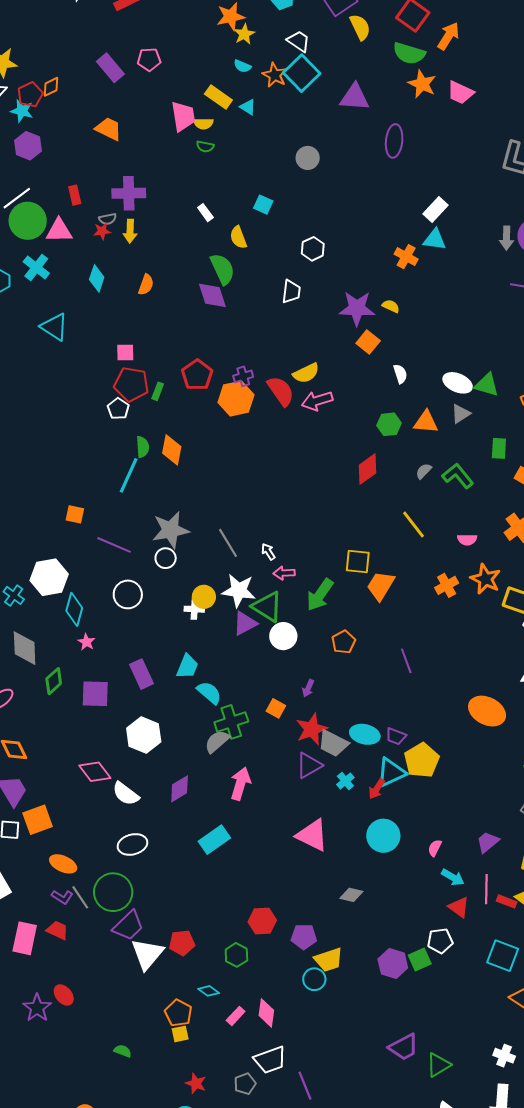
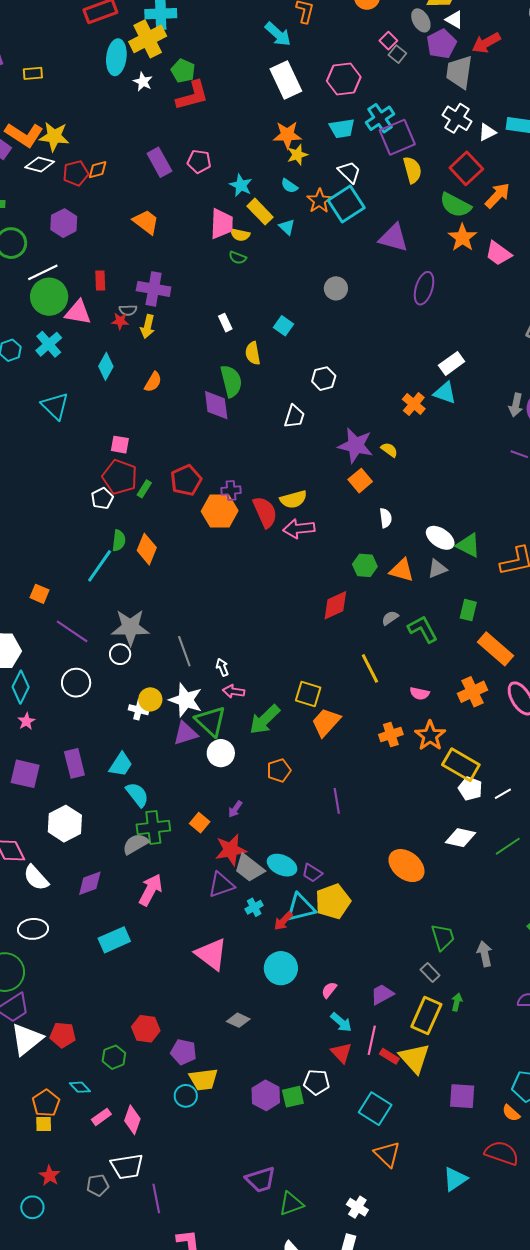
cyan star: (22, 111) -> (241, 185), moved

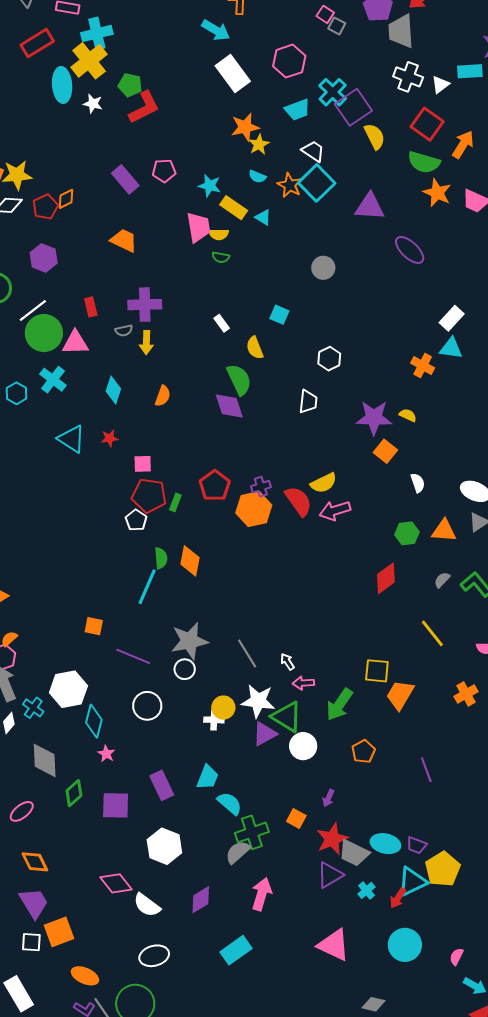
purple ellipse: (424, 288) -> (410, 250), turned -52
red star: (120, 321) -> (110, 438), moved

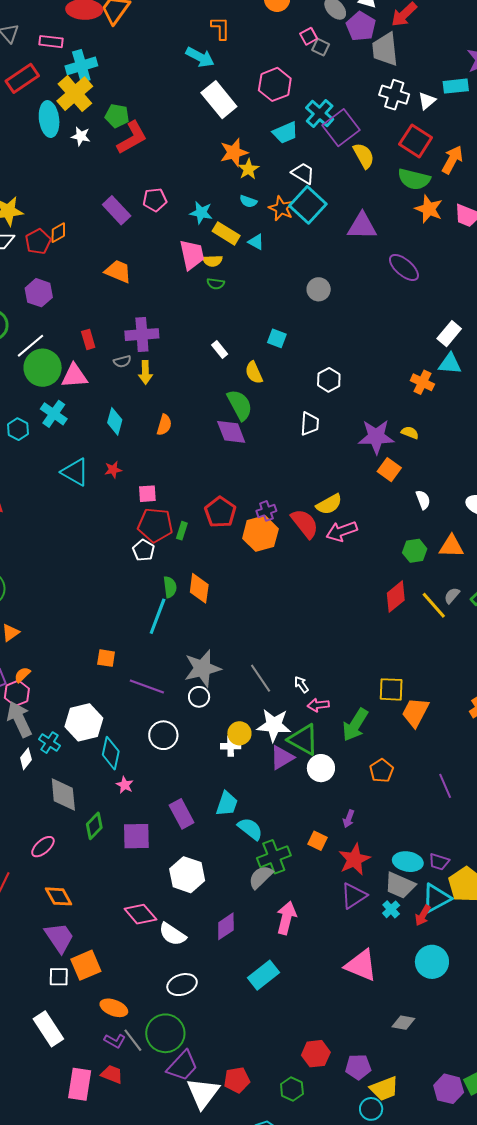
pink square: (325, 14) -> (309, 36), turned 30
yellow line: (432, 633) -> (434, 605), moved
gray trapezoid: (354, 853) -> (400, 885), moved

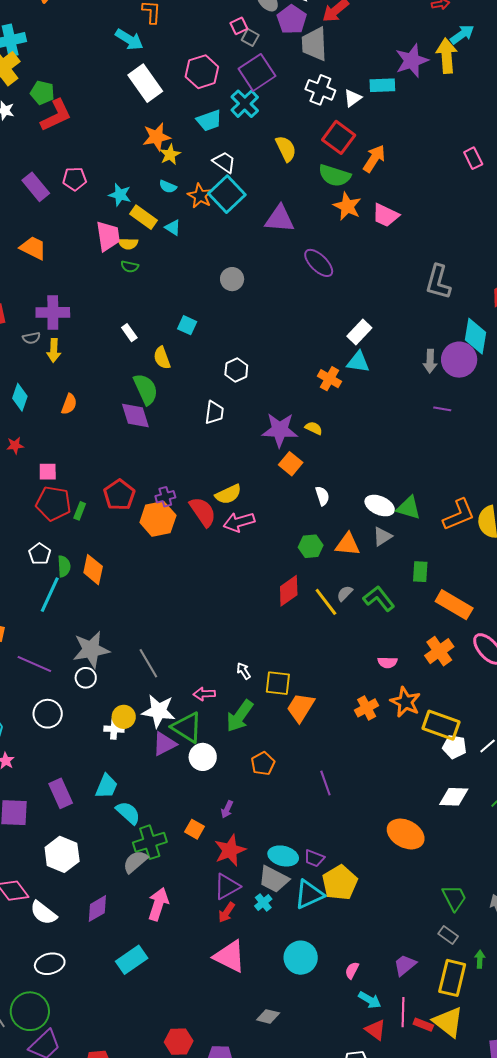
purple square: (341, 128) -> (257, 72), moved
white pentagon: (143, 550) -> (40, 554), moved
white arrow: (301, 685) -> (244, 671), moved
red arrow: (423, 915) -> (227, 912), moved

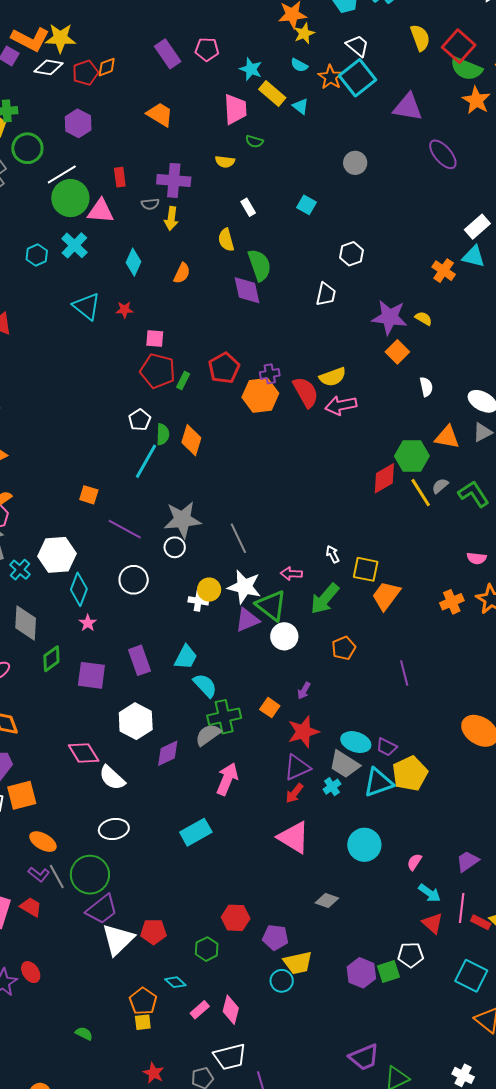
red square: (339, 137) -> (459, 46), moved
yellow semicircle: (128, 244) -> (225, 162), moved
yellow semicircle: (162, 358) -> (226, 240), moved
green hexagon: (311, 546) -> (412, 456), moved, size x1.4
purple diamond: (97, 909) -> (168, 753), moved

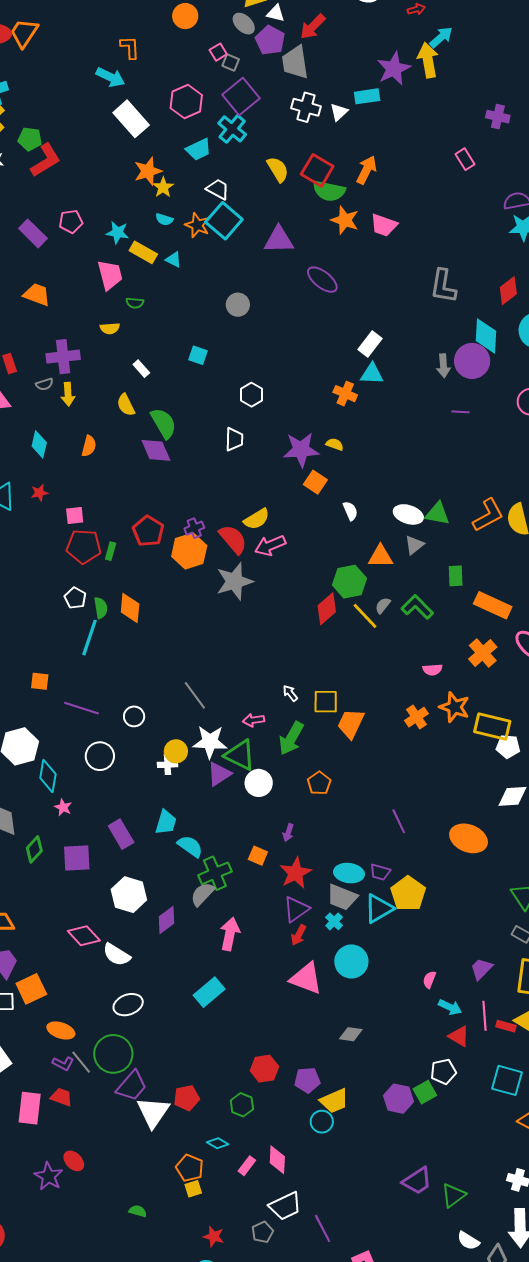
gray star: (182, 520) -> (234, 581), moved
purple line: (404, 673) -> (399, 821), moved
cyan circle: (364, 845) -> (351, 961), moved

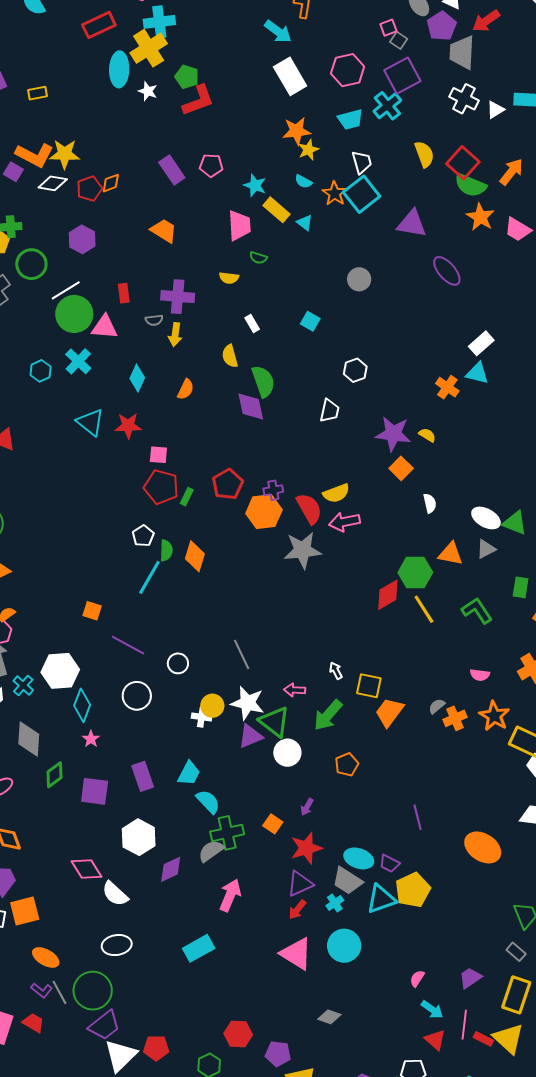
white trapezoid: (218, 189) -> (362, 162), turned 35
red star: (39, 493) -> (128, 426), size x1.5
gray semicircle: (383, 605) -> (437, 706), moved

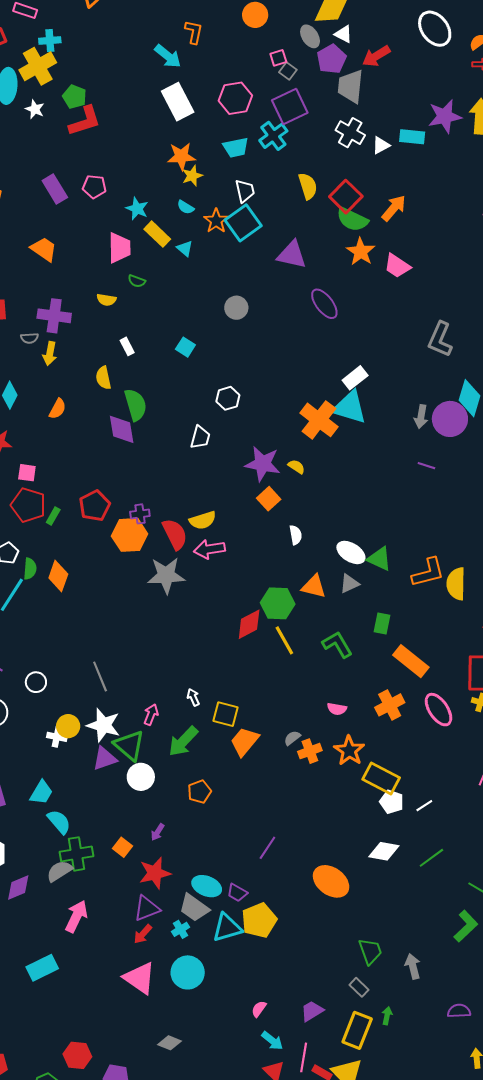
cyan cross: (159, 22) -> (50, 40), size x0.7
cyan triangle: (477, 373) -> (350, 407), size x1.5
orange cross: (447, 387) -> (319, 420), size x1.6
pink arrow: (294, 690) -> (151, 715), turned 105
purple line: (418, 817) -> (267, 848), turned 45

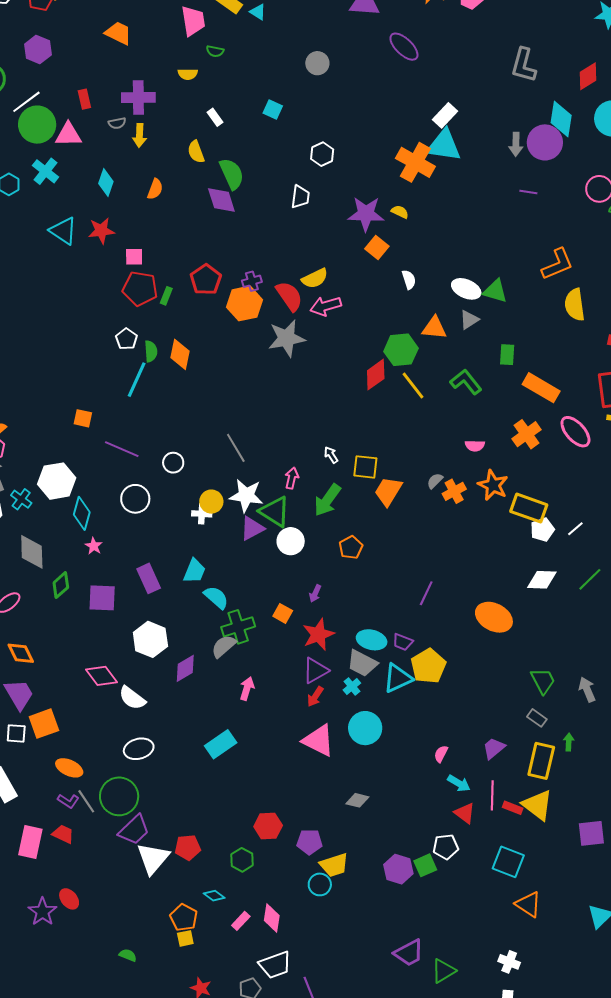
orange L-shape: (428, 572) -> (557, 264), moved
white pentagon: (392, 802) -> (542, 530), turned -30
pink arrow: (76, 916) -> (247, 689), size x0.7

